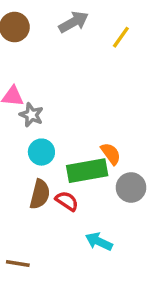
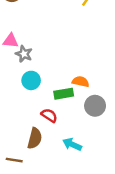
orange semicircle: (111, 154) -> (81, 82), turned -42
green rectangle: (87, 171) -> (64, 94), size x0.7
brown semicircle: (40, 194) -> (35, 138), moved

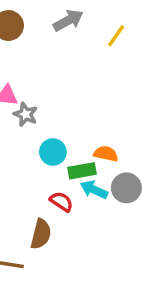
cyan circle: (31, 80) -> (53, 152), moved
cyan arrow: (72, 144) -> (94, 190), moved

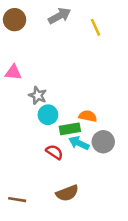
yellow line: (116, 36) -> (96, 27), turned -60
gray star: (26, 114) -> (38, 95), moved
brown semicircle: (41, 234) -> (67, 193), moved, turned 55

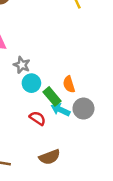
orange semicircle: (88, 116) -> (69, 84), turned -119
green rectangle: (70, 129) -> (52, 96), turned 60

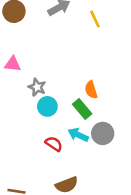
orange semicircle: (69, 84) -> (91, 90), moved
green rectangle: (52, 96) -> (82, 109), moved

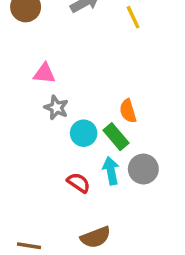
pink triangle: (13, 64) -> (44, 73), moved
cyan circle: (47, 106) -> (84, 133), moved
cyan arrow: (78, 135) -> (111, 171), turned 54

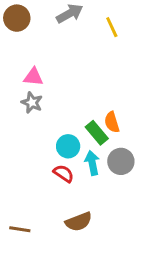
gray star: (56, 108) -> (32, 103), moved
orange semicircle: (128, 111) -> (112, 122), moved
cyan circle: (84, 133) -> (68, 146), moved

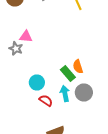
gray star: (32, 103) -> (16, 48), moved
cyan circle: (68, 146) -> (37, 82), moved

